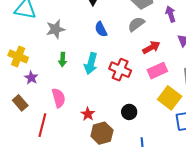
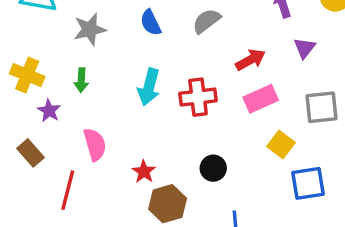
gray semicircle: (136, 24) -> (206, 21), moved
blue semicircle: (101, 29) -> (151, 23), moved
green arrow: (63, 59) -> (81, 80), moved
red cross: (120, 70) -> (198, 97), turned -30
yellow square: (170, 98) -> (281, 144), size x0.7

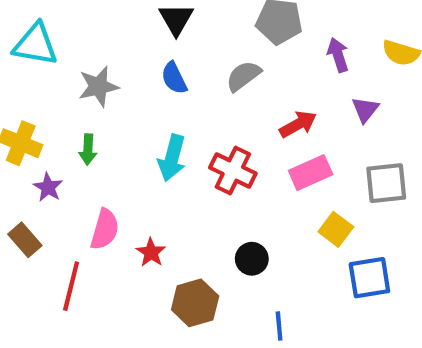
red cross: (198, 97) -> (233, 171), turned 33
pink semicircle: (95, 144) -> (105, 229), turned 32
red star: (144, 172) -> (151, 252), moved

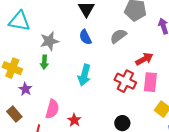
green arrow: (88, 150) -> (44, 62), moved
red cross: (233, 171) -> (125, 81), moved
pink rectangle: (311, 173) -> (150, 82), turned -60

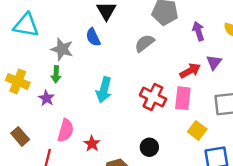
blue semicircle: (85, 37) -> (93, 37), moved
gray star: (49, 41) -> (62, 49), turned 30
red arrow: (144, 59) -> (190, 71), moved
purple star: (25, 89) -> (46, 98), moved

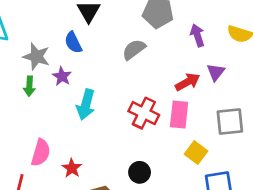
purple star: (46, 98) -> (62, 76), moved

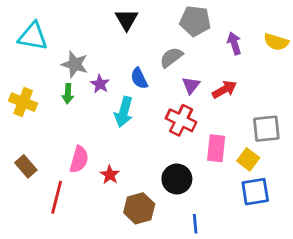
blue semicircle: (73, 42) -> (139, 78), moved
purple triangle: (216, 72) -> (191, 85), moved
pink rectangle: (179, 114) -> (216, 148), moved
yellow square: (196, 153) -> (248, 159), moved
black circle: (140, 172) -> (177, 179), size x1.4

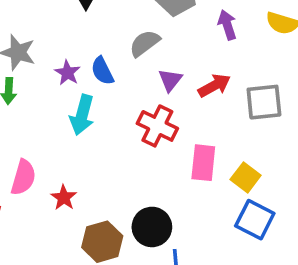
purple star: (100, 84) -> (67, 73), moved
gray square: (266, 129) -> (264, 102), moved
black circle: (177, 179) -> (152, 227), moved
blue square: (255, 192) -> (255, 220), turned 36

